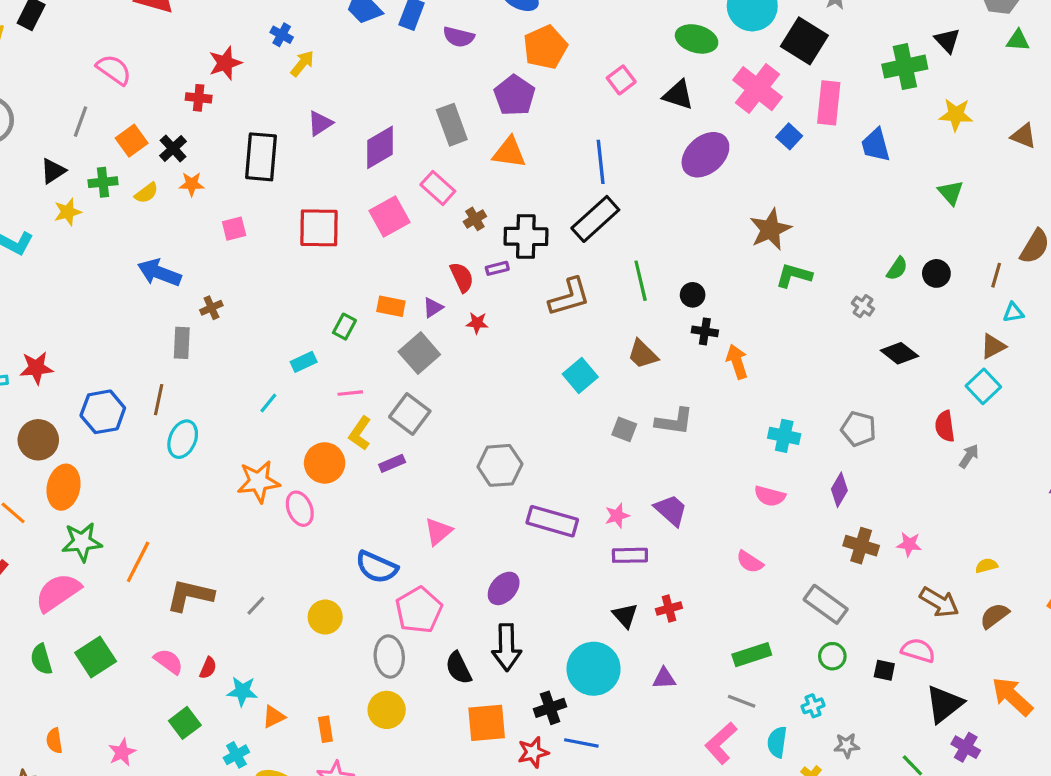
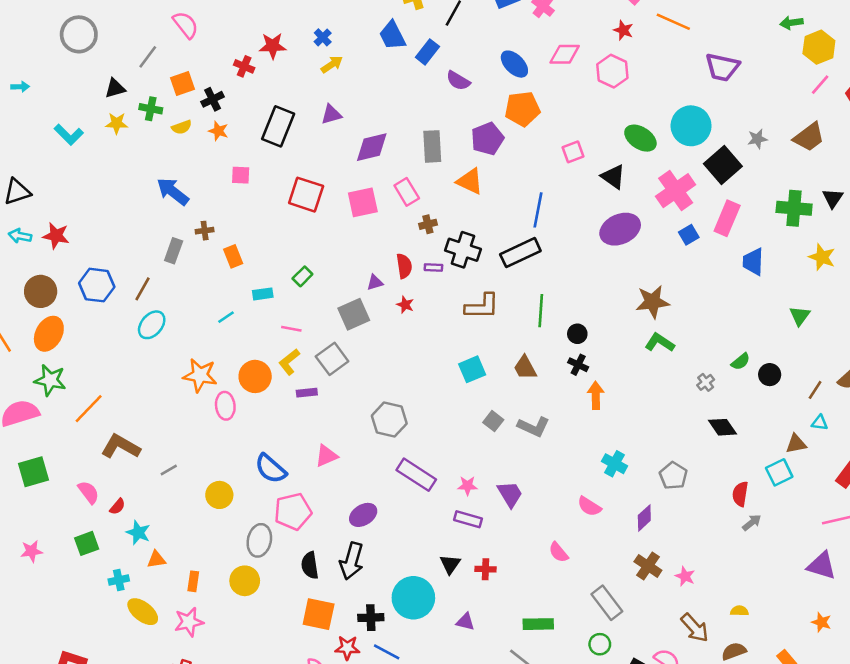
orange rectangle: (391, 306) -> (233, 256), moved, turned 40

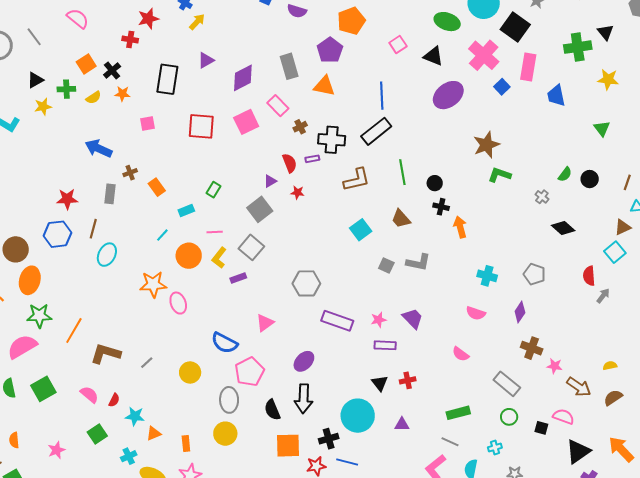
gray line: (148, 57) -> (34, 37), moved, turned -60
red star: (56, 236) -> (67, 199), moved
orange circle: (255, 376) -> (189, 256), moved
pink star: (685, 576) -> (555, 366), moved

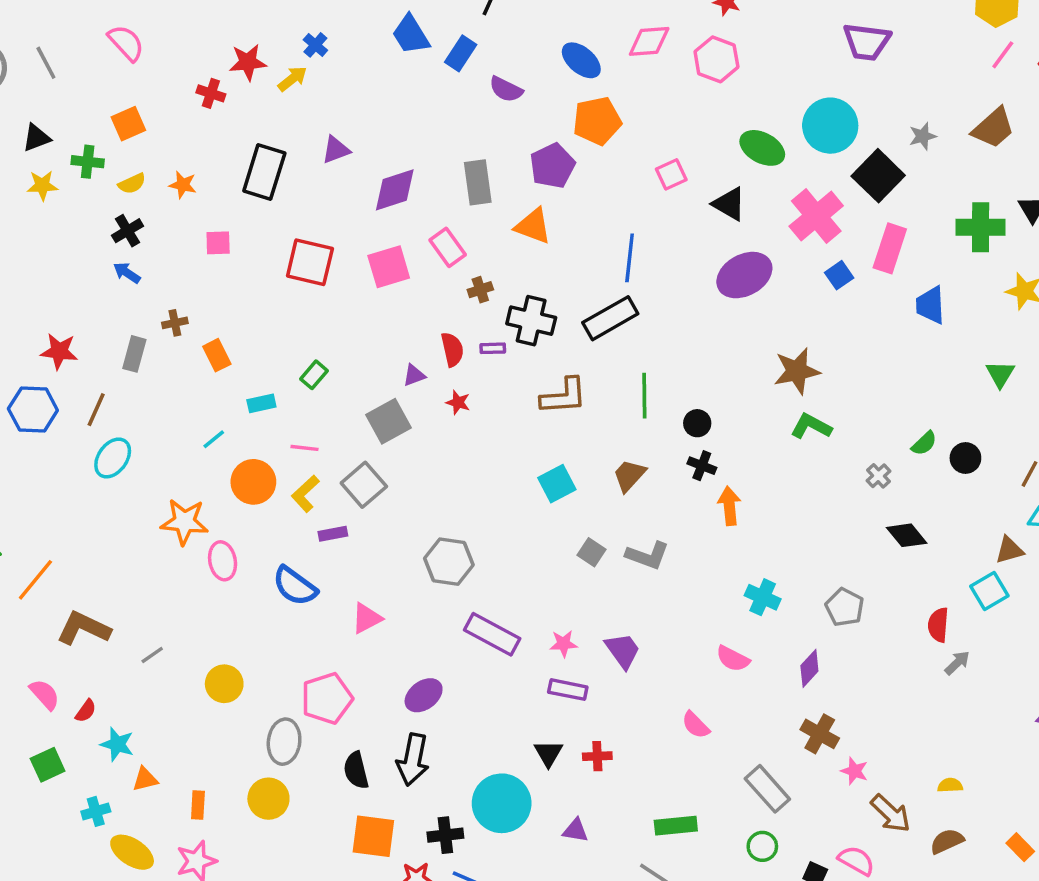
yellow arrow: (197, 22) -> (292, 79), moved
black cross: (112, 71) -> (127, 231), moved
blue arrow: (99, 148) -> (127, 273), size x0.6
brown trapezoid: (401, 219) -> (629, 475), turned 75
blue semicircle: (224, 343) -> (295, 586), moved

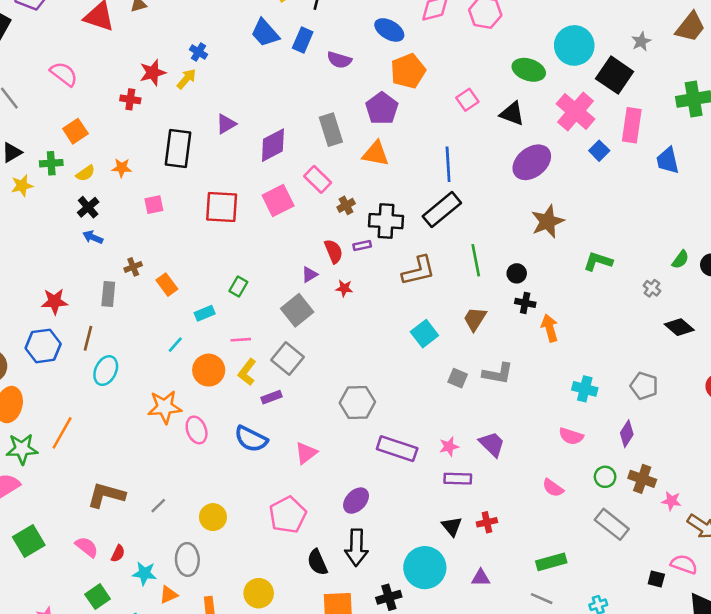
brown star: (797, 371) -> (548, 221), moved
orange line: (35, 580) -> (62, 433), moved
gray ellipse: (284, 742) -> (187, 559), moved
green circle: (762, 846) -> (605, 477), moved

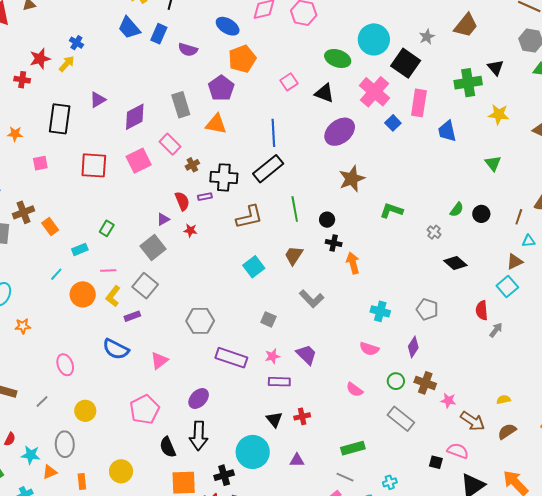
brown cross: (133, 267) -> (23, 212), size x1.5
gray L-shape: (498, 373) -> (311, 299), turned 35
gray square: (458, 378) -> (268, 319), moved
orange star: (165, 407) -> (23, 326), moved, size x0.6
pink ellipse: (197, 430) -> (65, 365), moved

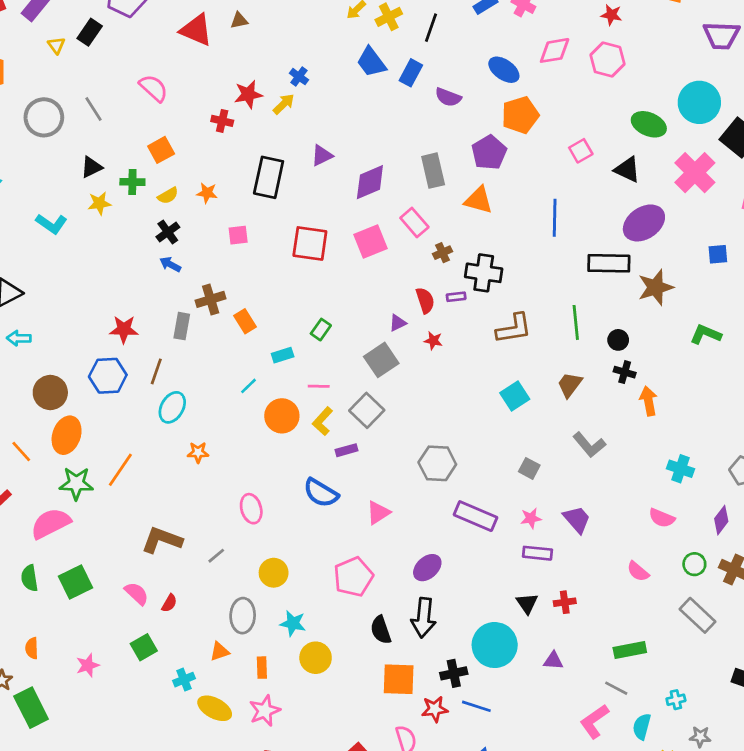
blue square: (393, 123) -> (718, 254), moved, turned 35
black rectangle: (268, 169) -> (609, 263), moved, turned 36
cyan star: (31, 455) -> (293, 623), moved

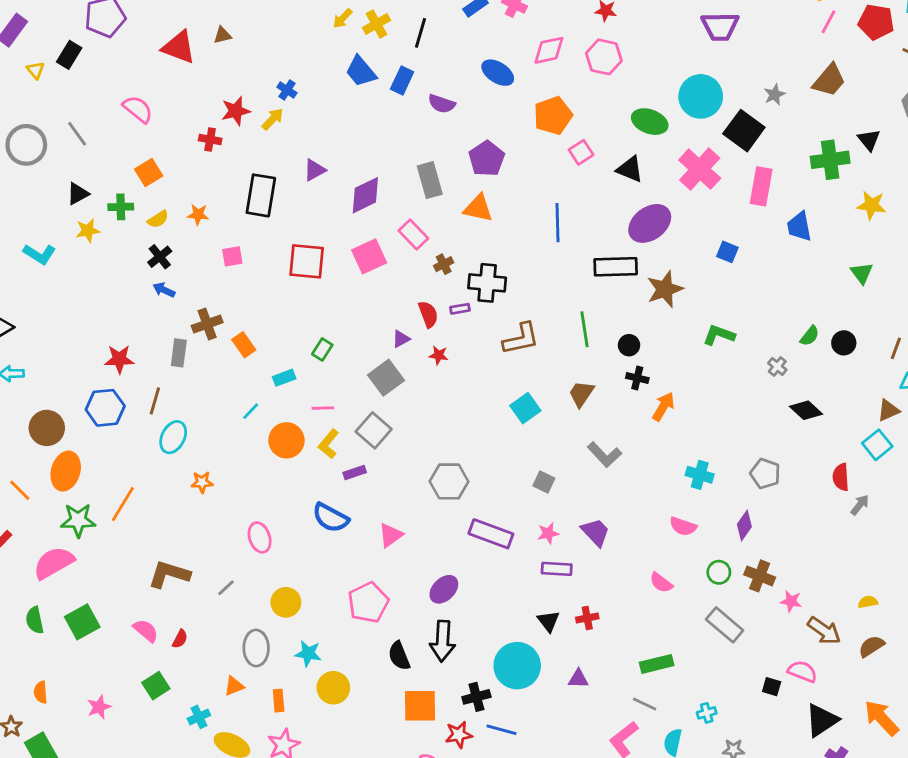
orange pentagon: (520, 115) -> (553, 116), moved
blue square: (718, 254) -> (727, 252), turned 30
orange arrow: (649, 401) -> (663, 407), turned 44

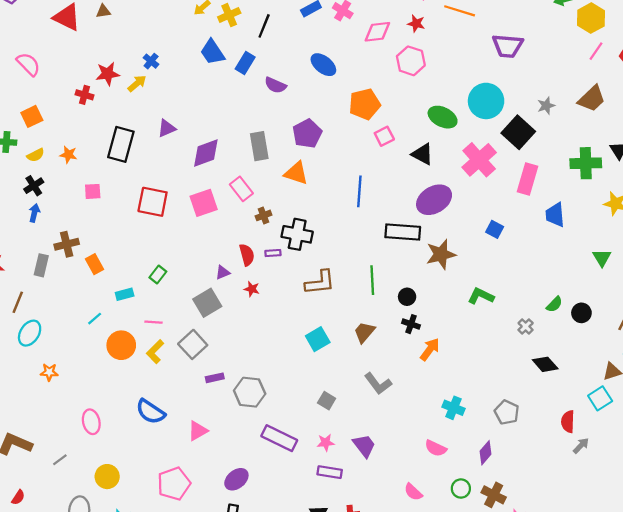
pink diamond: (549, 50) -> (377, 32), moved
blue arrow: (164, 290) -> (34, 213), turned 72
purple rectangle: (355, 472) -> (215, 378), moved

